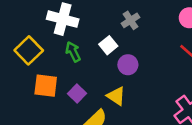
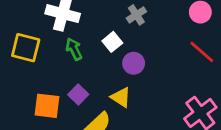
yellow square: (29, 50) -> (26, 48), turned -32
orange square: (46, 86) -> (47, 106), moved

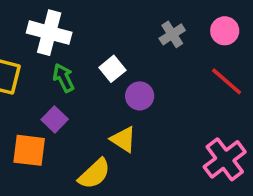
gray cross: (136, 15) -> (172, 34), moved
purple square: (78, 94) -> (55, 119), moved

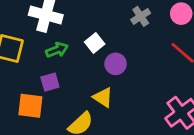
green arrow: (64, 78) -> (57, 50), turned 95
purple square: (55, 119) -> (50, 82), turned 30

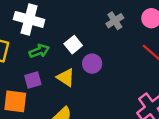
yellow triangle: (103, 97) -> (66, 77), moved

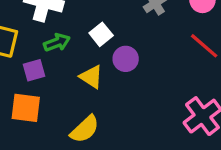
purple square: (33, 80) -> (34, 70), moved

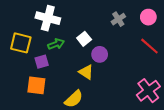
yellow triangle: (91, 77) -> (86, 72), moved

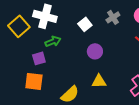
white square: (84, 39) -> (85, 24), moved
yellow square: (21, 43) -> (19, 26), moved, turned 35
yellow triangle: (86, 72) -> (99, 81), moved, turned -35

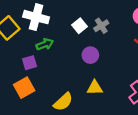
gray cross: (113, 17) -> (101, 26), moved
orange square: (34, 81) -> (24, 88), turned -36

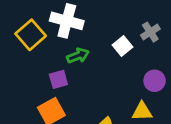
white square: (80, 26) -> (122, 46), moved
purple circle: (90, 55) -> (155, 81), moved

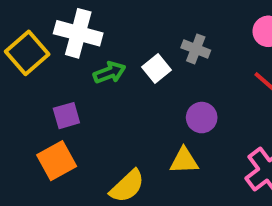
gray cross: (150, 32) -> (196, 49), turned -36
green arrow: (78, 56) -> (110, 72), moved

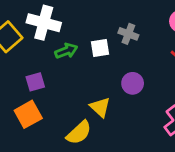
white square: (157, 69) -> (100, 48), turned 30
yellow triangle: (184, 161) -> (100, 107), moved, turned 45

